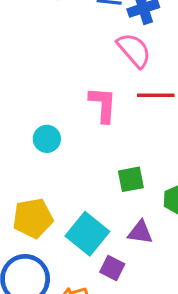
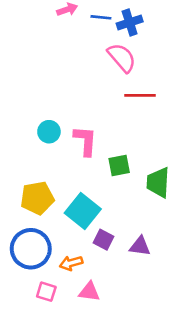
pink L-shape: (103, 105) -> (85, 141), moved
purple triangle: (140, 232) -> (140, 246), moved

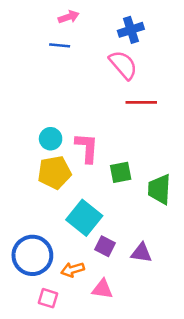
blue line: (101, 17) -> (60, 45), moved
yellow pentagon: (37, 198) -> (54, 172), moved
pink triangle: (89, 292) -> (102, 289), moved

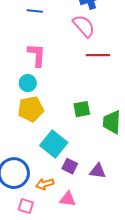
pink L-shape: (87, 148) -> (37, 55), moved

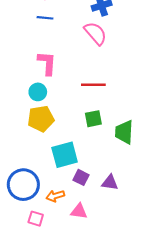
red line: (98, 55) -> (93, 85), moved
cyan square: (54, 144) -> (65, 155), turned 36

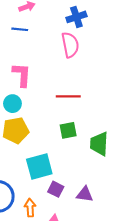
pink semicircle: (95, 33) -> (70, 45), turned 30
orange arrow: (55, 196) -> (30, 208), turned 102

